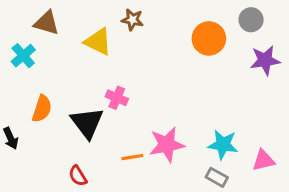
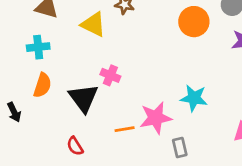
cyan cross: (23, 56) -> (38, 47), moved, turned 35
cyan star: (223, 145) -> (194, 98), moved
gray rectangle: (217, 177) -> (180, 148), moved, turned 48

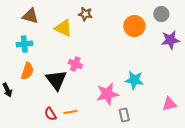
orange line: (125, 129) -> (70, 112), moved

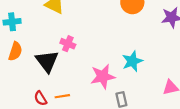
cyan star: (134, 80) -> (132, 61), turned -30

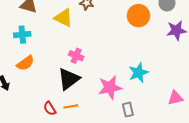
orange semicircle: (15, 51) -> (25, 63), turned 36
black triangle: (47, 61) -> (69, 79), moved, turned 30

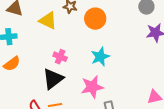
orange circle: (138, 16) -> (95, 19), moved
cyan star: (138, 73) -> (100, 57), moved

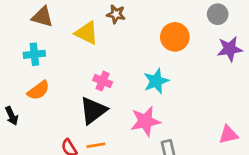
orange circle: (95, 19) -> (175, 37), moved

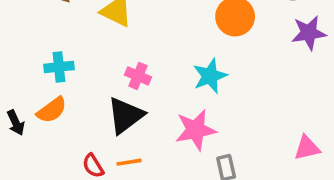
cyan cross: (34, 54) -> (59, 67), moved
orange semicircle: (38, 90) -> (52, 110), moved

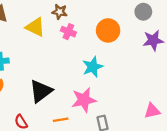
pink cross: (138, 76) -> (68, 32), moved
orange line: (129, 162) -> (61, 120), moved

